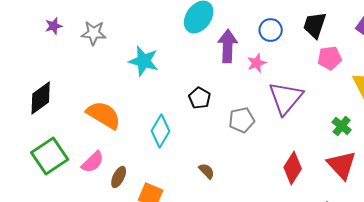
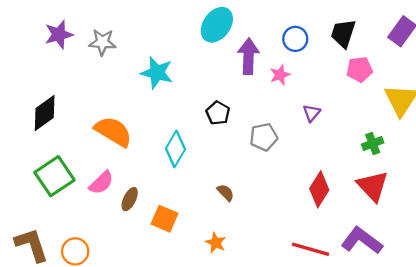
purple star: (54, 26) -> (59, 35), size x1.5
purple triangle: (286, 98) -> (312, 113), size x0.5
green cross: (342, 126) -> (373, 144), turned 30

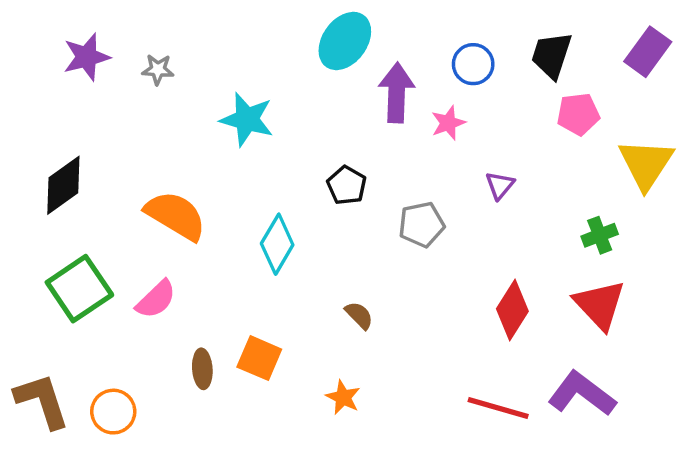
gray star: (102, 42) -> (158, 69), size x0.7
brown ellipse: (130, 199) -> (202, 369), moved, turned -30

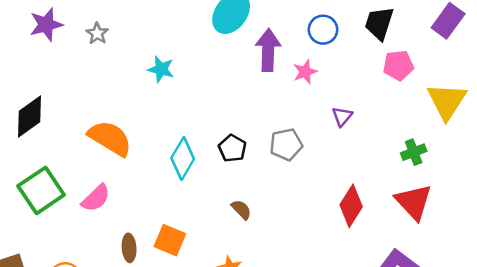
gray star: (158, 69) -> (97, 33), turned 30
cyan star: (247, 119) -> (161, 69), size x0.7
black pentagon: (347, 185) -> (232, 148), moved

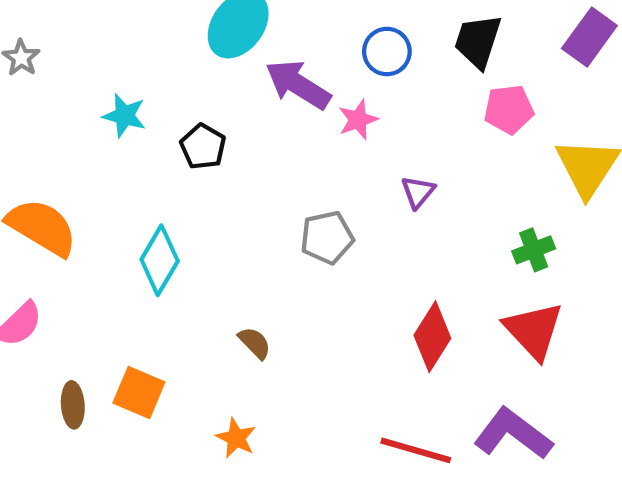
purple arrow: (268, 50) -> (298, 85), turned -60
black pentagon: (232, 148) -> (203, 147), moved

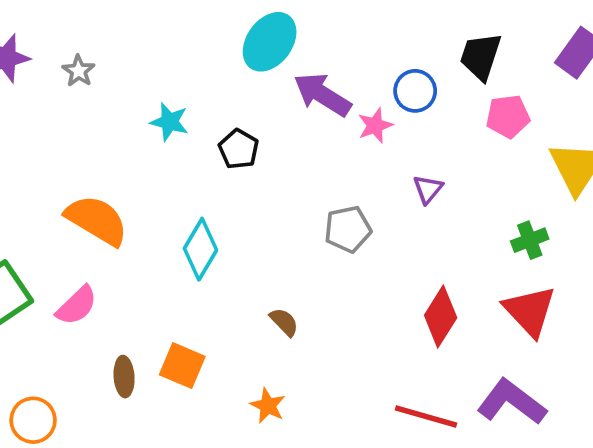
blue circle: (387, 52) -> (415, 91), moved

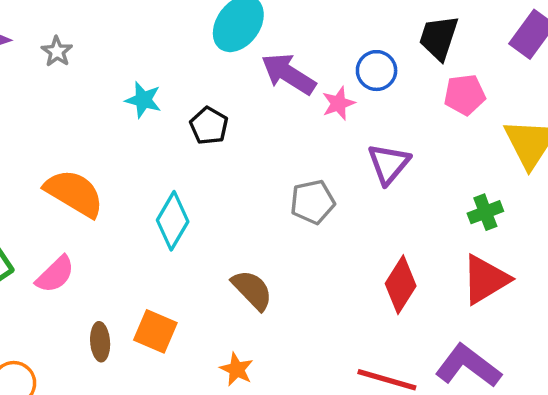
purple triangle: (428, 189) -> (389, 164), size x1.5
red triangle: (530, 311) -> (485, 280), turned 42
brown semicircle: (284, 322) -> (252, 290), size x1.5

